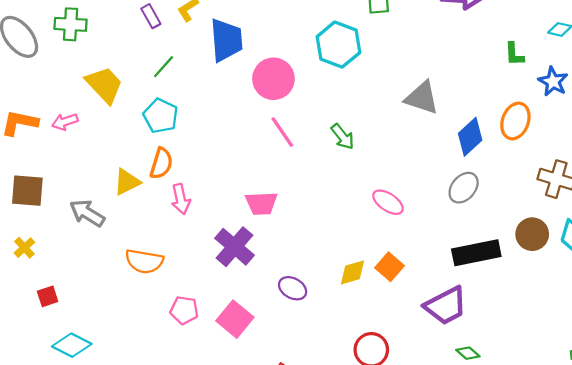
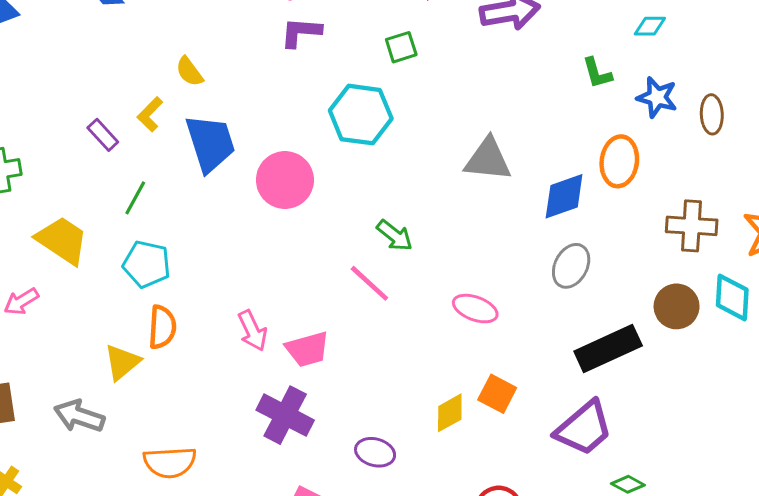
pink line: (282, 132) -> (369, 283), moved
blue diamond: (470, 137) -> (564, 196), turned 36
pink arrow: (181, 199) -> (253, 331), moved

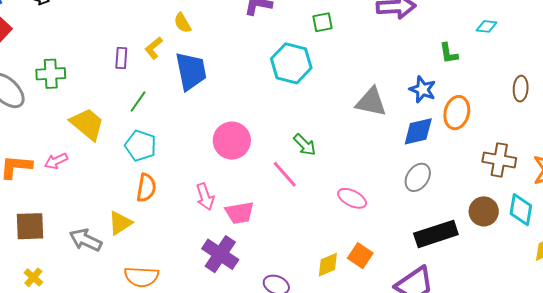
blue star: (657, 97) -> (423, 89), moved
purple rectangle: (103, 135) -> (121, 58), turned 40
pink circle: (285, 180) -> (232, 141), moved
yellow triangle: (122, 362) -> (120, 223), moved

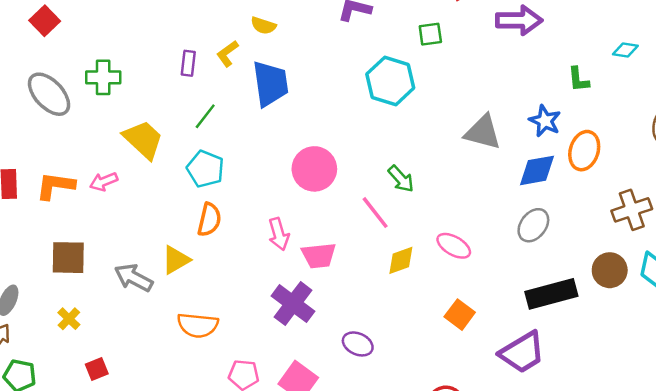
yellow semicircle: (182, 23) -> (263, 26), turned -45
brown cross: (499, 160) -> (632, 210), turned -32
yellow diamond: (328, 265) -> (401, 260), moved

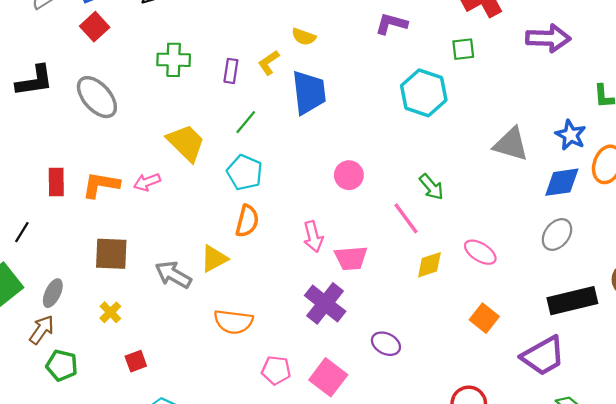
green cross: (103, 77) -> (174, 60), moved
pink circle: (314, 169) -> (349, 175), size x0.7

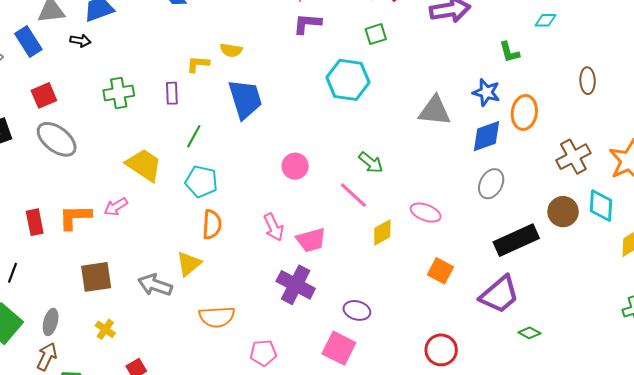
red square: (95, 27) -> (44, 95), moved, turned 30
yellow L-shape: (269, 63) -> (198, 64), moved, turned 50
pink square: (328, 377) -> (339, 348), moved

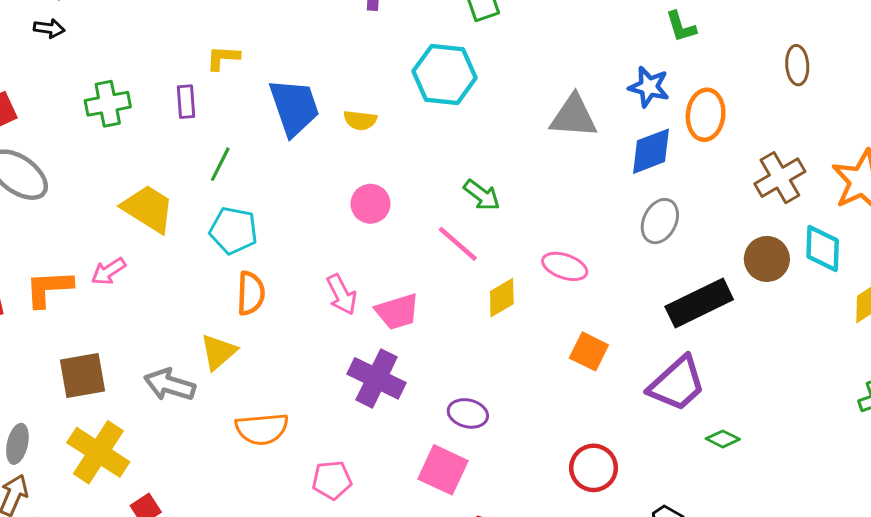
yellow semicircle: (231, 50) -> (360, 120), moved
yellow cross: (105, 329) -> (98, 452), size x2.0

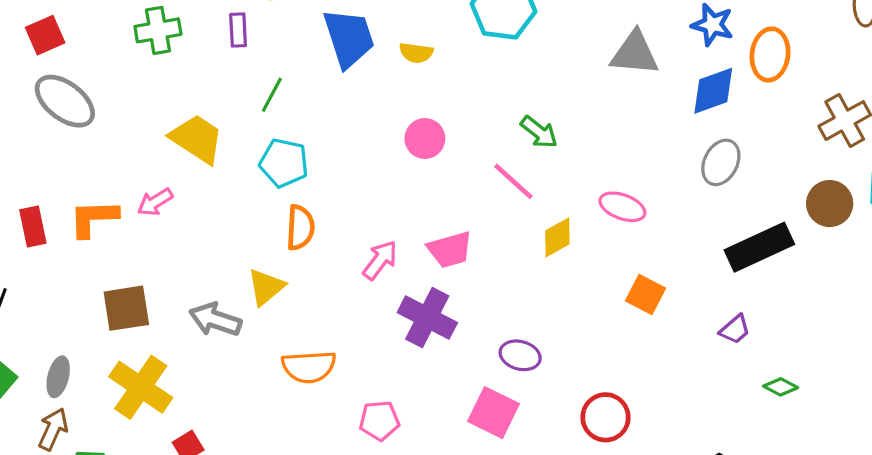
pink arrow: (342, 294) -> (380, 260), moved, turned -117
purple trapezoid: (677, 384) -> (735, 329), size x0.5
red circle: (594, 468) -> (605, 417), moved

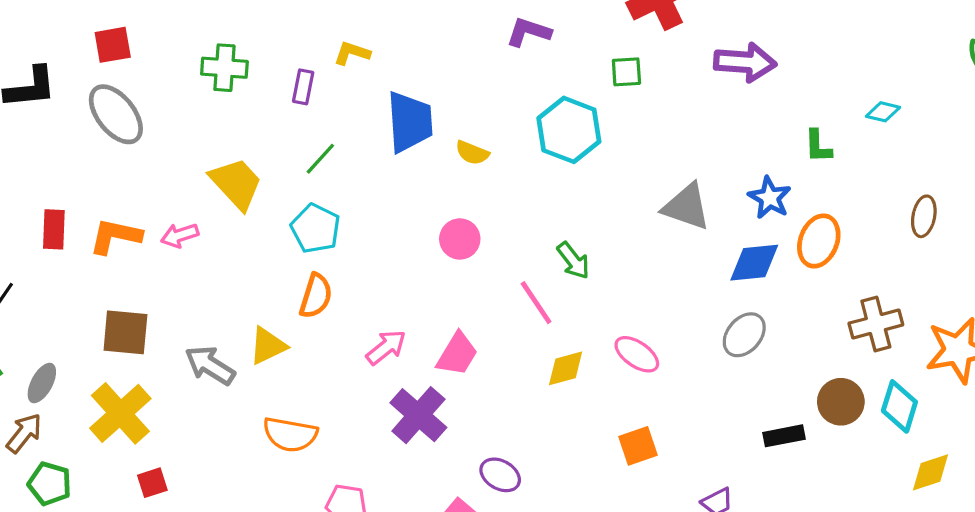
black rectangle: (759, 247) -> (784, 436), moved, size x0.6
pink trapezoid: (450, 250) -> (457, 354), turned -57
orange square: (645, 294) -> (638, 446), turned 30

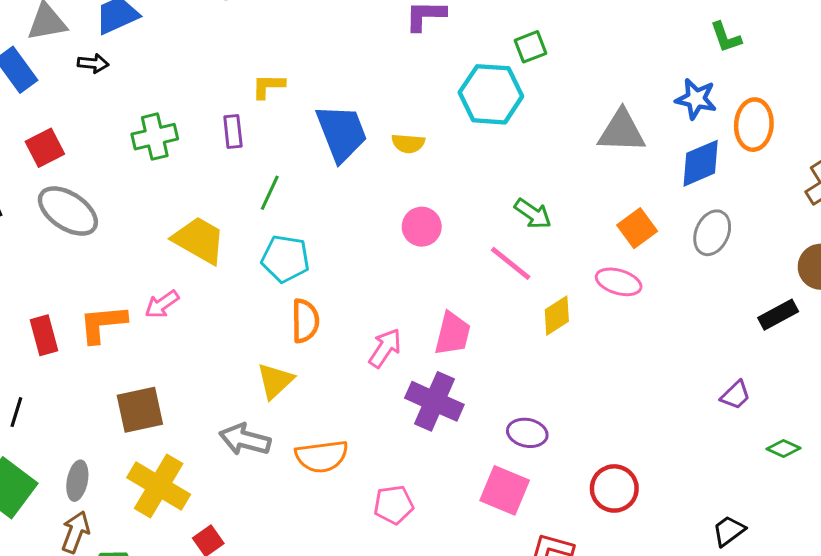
green square: (626, 72) -> (530, 47), moved
gray arrow: (210, 365) -> (245, 439), moved
orange square: (638, 446) -> (637, 228), moved

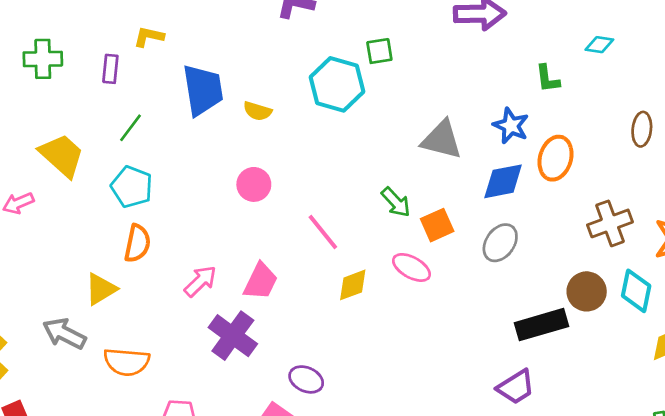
green arrow: (533, 214) -> (396, 202), moved
black rectangle: (778, 315) -> (541, 325), size x1.5
purple trapezoid: (736, 395) -> (516, 387), moved, size x1.4

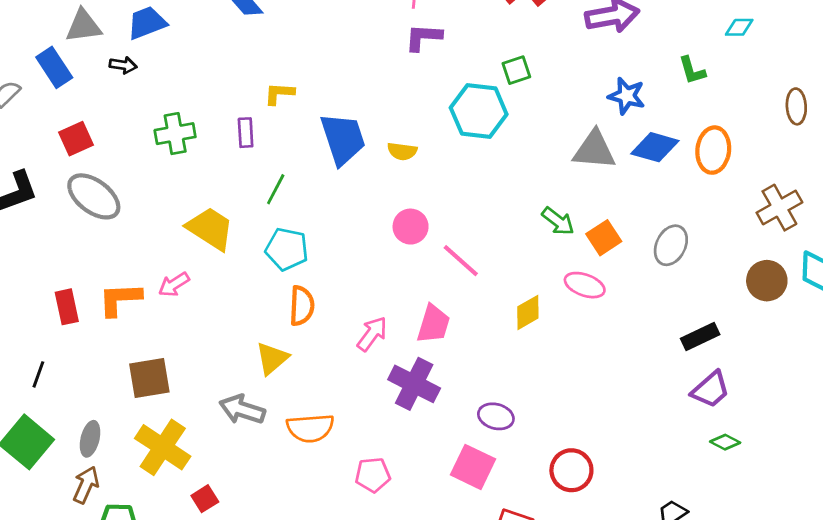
blue star: (511, 126) -> (627, 96), moved
blue diamond: (503, 181) -> (655, 147), moved, turned 36
pink line: (323, 232) -> (461, 261), moved
black rectangle: (541, 325) -> (700, 337), moved, size x0.7

